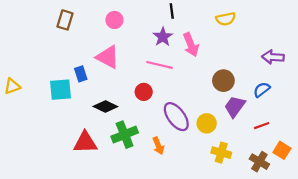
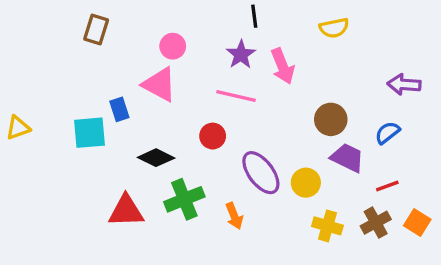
pink circle: (114, 20) -> (173, 46), moved
purple trapezoid: (235, 106) -> (347, 158), turned 80
brown cross: (259, 162) -> (376, 223), moved, turned 30

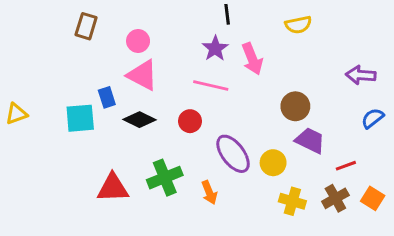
pink circle: (173, 46) -> (138, 41), moved
blue semicircle: (387, 133) -> (373, 118), moved
black diamond: (156, 158) -> (140, 120), moved

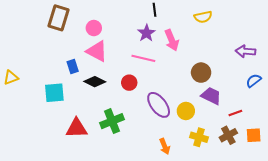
brown rectangle: (86, 26) -> (58, 18), size x1.4
cyan square: (80, 118) -> (54, 93), moved
orange arrow: (209, 192) -> (165, 146), moved
orange square: (373, 198) -> (254, 135), turned -35

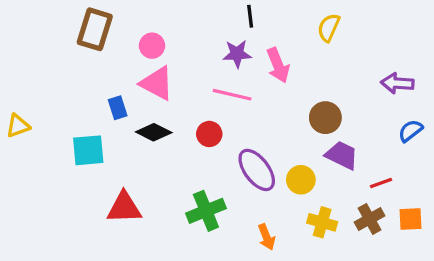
yellow semicircle: (203, 17) -> (329, 28), turned 126
purple star: (146, 33) -> (237, 54), turned 30
green cross: (112, 121) -> (206, 211), moved

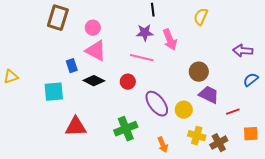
brown cross: (370, 219) -> (219, 143), moved

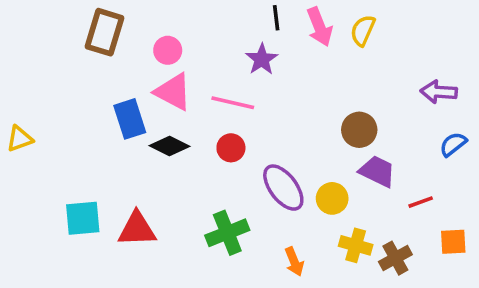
purple star: (145, 33) -> (262, 59), turned -30
pink arrow: (170, 40) -> (319, 27), moved
pink line: (142, 58) -> (233, 103), moved
blue rectangle: (72, 66) -> (130, 119), size x1.5
cyan square: (54, 92) -> (83, 218), moved

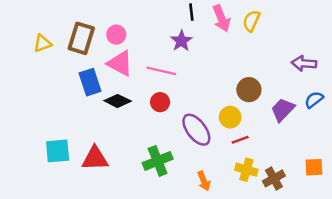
brown rectangle: (104, 32) -> (81, 38), moved
yellow triangle: (20, 139) -> (42, 43), moved
purple trapezoid: (377, 171) -> (283, 110), moved, turned -72
yellow circle: (332, 198) -> (230, 117), moved
red line: (421, 202) -> (240, 140), moved

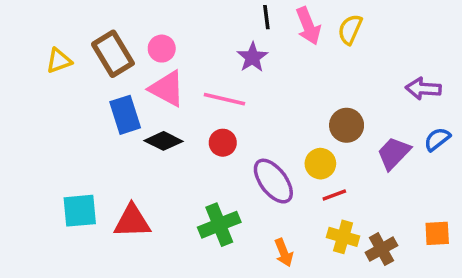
brown rectangle: (81, 38) -> (113, 54), turned -48

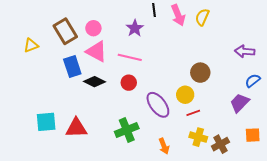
purple star: (252, 57) -> (135, 28), moved
yellow triangle: (59, 61) -> (31, 45), moved
purple trapezoid: (394, 153) -> (240, 103), moved

